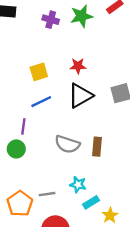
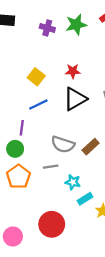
yellow square: (39, 72) -> (36, 77), turned -35
brown rectangle: (97, 147) -> (91, 147), turned 42
gray line: (47, 194) -> (51, 167), moved
orange pentagon: (20, 204) -> (18, 177), moved

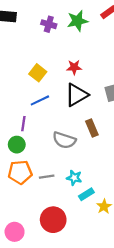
brown rectangle: (91, 147) -> (92, 128), moved, turned -70
gray line: (51, 167) -> (47, 177), moved
orange pentagon: (18, 177) -> (20, 172), turned 30

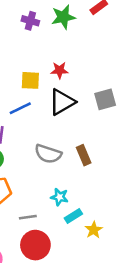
yellow square: (38, 73) -> (30, 80), moved, turned -35
brown rectangle: (92, 128) -> (84, 155), moved
gray line: (47, 177) -> (28, 217), moved

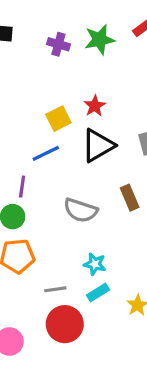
red star: (60, 70) -> (95, 106), turned -30
yellow square: (30, 80) -> (58, 119), turned -30
brown rectangle: (84, 155) -> (130, 198), moved
cyan rectangle: (73, 216) -> (98, 292), moved

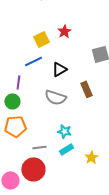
black triangle: (98, 145) -> (59, 69), moved, size x0.7
red circle: (65, 324) -> (33, 169), moved

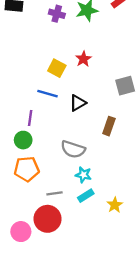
yellow square: (41, 39) -> (57, 68), turned -35
blue line: (33, 61) -> (48, 94), turned 42
brown rectangle: (86, 89) -> (109, 126), turned 42
gray semicircle: (55, 97) -> (73, 149), moved

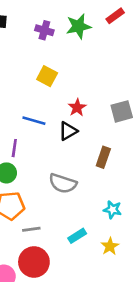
red star: (83, 59) -> (77, 107), moved
yellow square: (57, 68) -> (47, 76), moved
cyan star: (83, 175) -> (113, 210), moved
gray line: (54, 193) -> (31, 229), moved

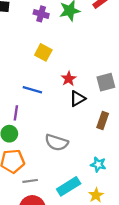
black triangle: (68, 131) -> (77, 99), moved
brown rectangle: (103, 157) -> (103, 121), moved
cyan rectangle: (77, 236) -> (69, 186), size x1.5

